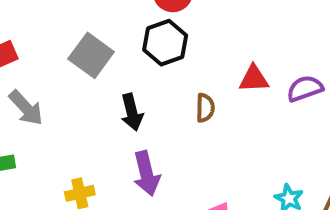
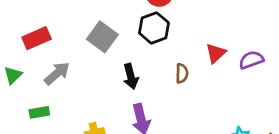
red triangle: (254, 79) -> (216, 53), turned -40
gray arrow: (26, 108) -> (57, 73), turned -88

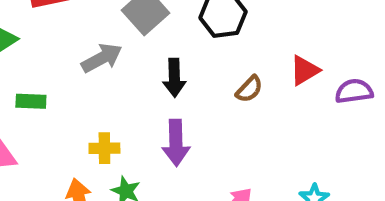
gray arrow: (57, 73) -> (102, 58), moved
brown semicircle: (182, 73) -> (249, 89), turned 30

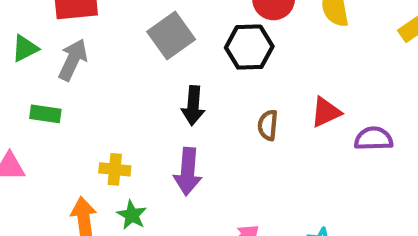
gray arrow: (102, 58) -> (73, 60), moved, turned -42
brown semicircle: (249, 89) -> (268, 125), turned 136

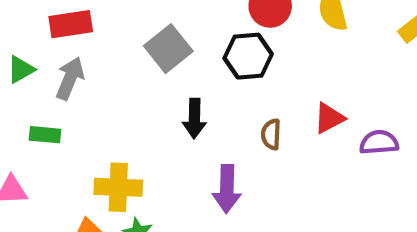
yellow cross: (115, 169) -> (118, 187), size x1.5
purple arrow: (188, 172) -> (227, 189), moved

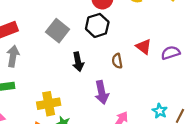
red triangle: (329, 118) -> (144, 47), turned -42

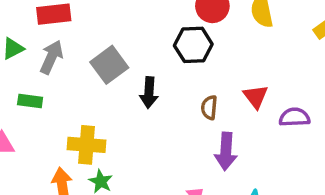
gray square: (58, 31) -> (109, 65), moved
purple arrow: (102, 92) -> (226, 151), moved

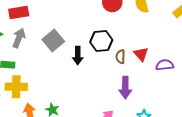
black hexagon: (193, 45) -> (101, 41), moved
brown semicircle: (209, 108) -> (120, 57), moved
yellow cross: (87, 145) -> (16, 87), moved

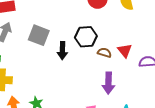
gray square: (53, 41) -> (39, 35), turned -30
brown semicircle: (120, 57) -> (104, 53), turned 104

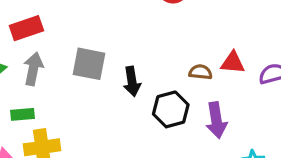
black hexagon: (86, 37) -> (171, 109), moved
red triangle: (125, 51) -> (233, 63), turned -35

